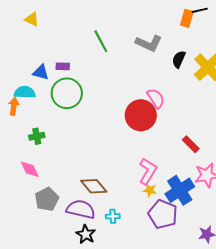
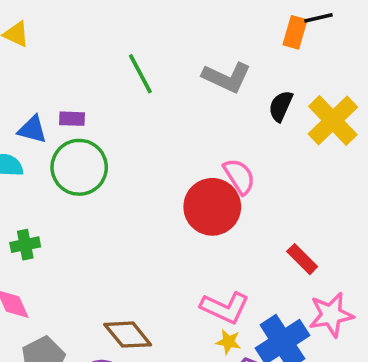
pink L-shape: (148, 171) -> (225, 308), turned 84

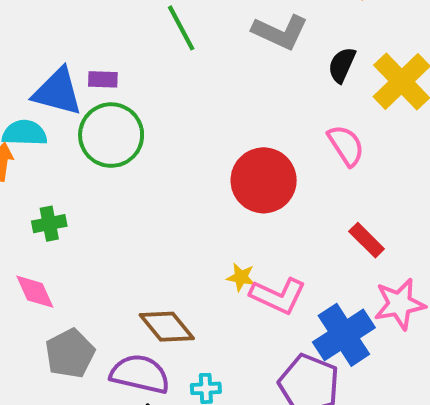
blue triangle: (32, 129) -> (58, 92), size x1.5
pink semicircle: (239, 176) -> (346, 145), moved
yellow star: (228, 342) -> (241, 277), moved

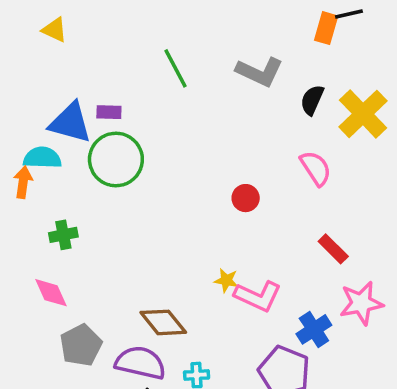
red circle: (264, 180) -> (246, 198), size x0.5
blue cross: (344, 335) -> (314, 329), size x0.7

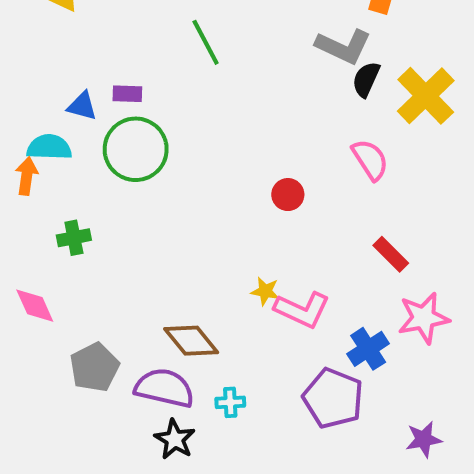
gray L-shape: (260, 72) -> (343, 46), moved
blue triangle: (70, 123) -> (82, 106), size x0.6
pink diamond: (51, 293) -> (35, 306), moved

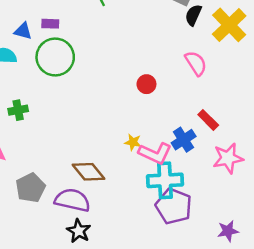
blue cross: (368, 349) -> (184, 140), moved
cyan cross: (230, 402) -> (165, 180), moved, size x2.0

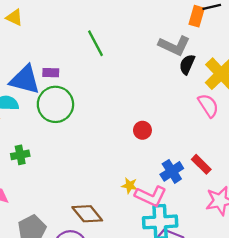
blue triangle: (23, 31) -> (25, 80), size x1.8
pink semicircle: (196, 63) -> (208, 106), moved
blue cross: (184, 140) -> (172, 171), moved

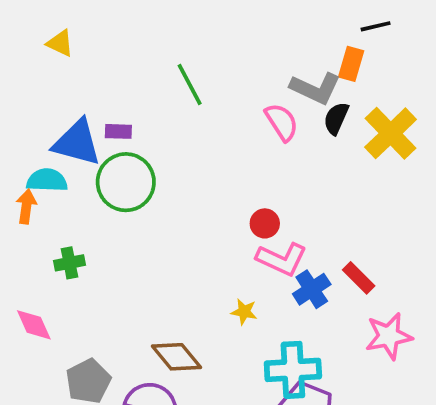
orange rectangle: (197, 16) -> (351, 64), moved
pink semicircle: (208, 106) -> (282, 122), moved
pink L-shape: (151, 196) -> (282, 259), moved

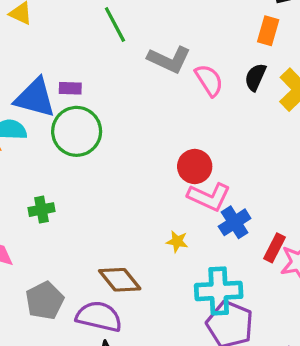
green line: (190, 85) -> (115, 24), moved
gray L-shape: (315, 88) -> (169, 60), moved
red circle: (265, 223) -> (195, 166), size x1.4
green cross: (69, 263) -> (42, 210), moved
red rectangle: (359, 278) -> (274, 248), moved, turned 72

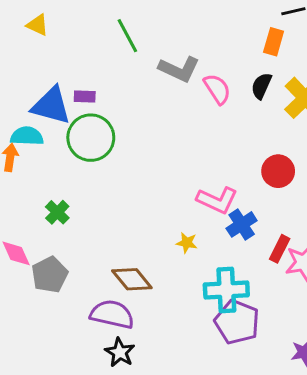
red circle: (195, 166) -> (278, 171), moved
green cross: (42, 210) -> (57, 212), turned -35
gray pentagon: (45, 301) -> (50, 275), moved

